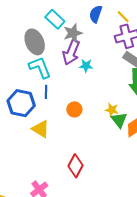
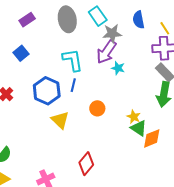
blue semicircle: (96, 14) -> (139, 20), turned -42
gray ellipse: (35, 42) -> (67, 19), moved
green triangle: (119, 120) -> (139, 128), turned -30

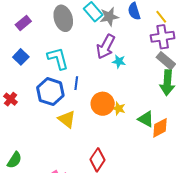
gray star: (112, 33) -> (109, 17), moved
cyan L-shape: (73, 60) -> (58, 58), moved
orange circle: (97, 108) -> (103, 104), size x1.5
yellow star: (134, 117) -> (119, 108), moved

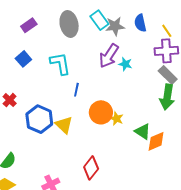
cyan star: (119, 61) -> (125, 64), moved
blue hexagon: (50, 92) -> (39, 119), moved

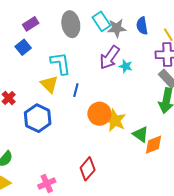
blue square: (23, 59) -> (23, 47), moved
yellow star: (117, 119) -> (115, 120), size x1.6
yellow triangle: (64, 125) -> (49, 84), moved

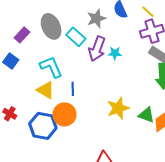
cyan rectangle: (101, 21) -> (76, 37), moved
purple rectangle: (31, 24) -> (22, 35), moved
orange circle: (99, 114) -> (64, 114), moved
yellow star: (115, 120) -> (118, 108), turned -30

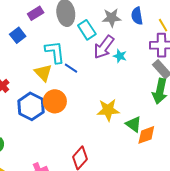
blue line: (73, 89) -> (71, 68), moved, turned -72

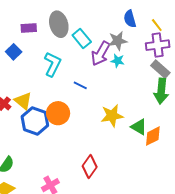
purple rectangle: (36, 13) -> (29, 28), turned 35
gray star: (112, 18) -> (118, 41), moved
cyan L-shape: (55, 52) -> (52, 64), turned 40
blue line: (71, 68) -> (80, 85), moved
yellow triangle: (43, 73) -> (23, 101), moved

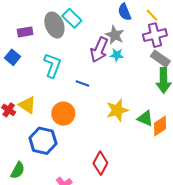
cyan rectangle: (82, 38) -> (72, 18), moved
gray star: (118, 41) -> (115, 35), turned -30
blue hexagon: (35, 121) -> (43, 141), moved

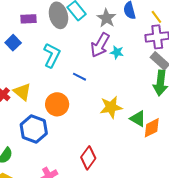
gray star: (115, 35) -> (106, 18), moved

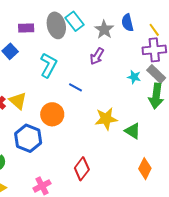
purple arrow: (100, 45) -> (97, 56), size x0.7
cyan star: (117, 52) -> (134, 77), moved
orange diamond: (152, 128) -> (145, 169), moved, turned -40

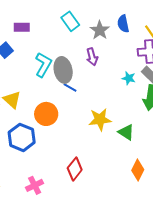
gray ellipse: (56, 25) -> (63, 70), moved
purple arrow: (97, 56) -> (92, 57), turned -48

